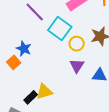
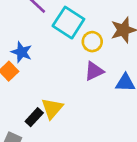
purple triangle: (77, 66) -> (94, 71), turned 35
yellow triangle: (44, 92) -> (52, 108), turned -30

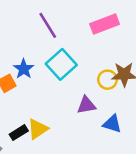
cyan square: (68, 23) -> (61, 64), moved
yellow circle: (92, 42) -> (107, 80), moved

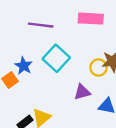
pink rectangle: (105, 24) -> (91, 19), turned 30
purple line: (48, 25) -> (41, 25), turned -45

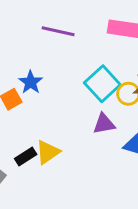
cyan square: (56, 58) -> (102, 84), moved

